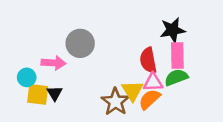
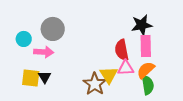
gray circle: (80, 43) -> (53, 29), moved
cyan circle: (27, 77) -> (24, 39), moved
green semicircle: (176, 77) -> (148, 85), moved, turned 102
orange semicircle: (149, 99) -> (146, 70), moved

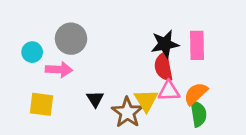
black star: (142, 25) -> (165, 44), moved
pink rectangle: (146, 46) -> (197, 45), moved
black triangle: (45, 77) -> (95, 99), moved

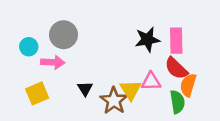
red semicircle: (163, 67) -> (176, 68), moved, turned -35
orange semicircle: (196, 94) -> (188, 85), moved, turned -30
yellow square: (42, 104) -> (37, 93), turned -30

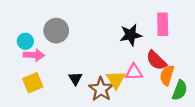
pink rectangle: (176, 41) -> (163, 24), moved
pink arrow: (53, 62) -> (34, 55), moved
green semicircle: (177, 102) -> (180, 90), moved, turned 30

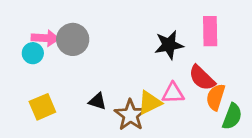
pink arrow: (34, 55) -> (45, 38), moved
black triangle: (75, 79) -> (97, 101), turned -40
yellow triangle: (116, 80) -> (150, 103), turned 36

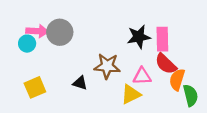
pink rectangle: (210, 31) -> (162, 39), moved
yellow triangle: (150, 103) -> (131, 94), moved
brown star: (130, 115) -> (107, 66), moved, turned -30
green semicircle: (232, 116) -> (191, 95), turned -35

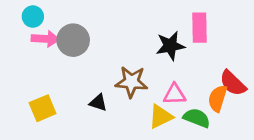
pink rectangle: (162, 39) -> (199, 28), moved
cyan circle: (27, 44) -> (33, 17), moved
red semicircle: (166, 64) -> (233, 83), moved
green semicircle: (191, 95) -> (197, 118), moved, turned -55

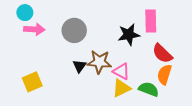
gray circle: (73, 40) -> (74, 30), moved
red semicircle: (233, 83) -> (162, 54), moved
pink triangle: (175, 94) -> (121, 71), moved, turned 30
black triangle: (98, 103) -> (79, 66), moved, turned 48

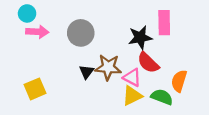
red semicircle: (162, 54) -> (148, 63), moved

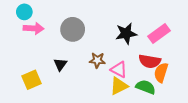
pink rectangle: (164, 23) -> (159, 33), moved, turned 55
red semicircle: (148, 63) -> (150, 61), moved, turned -35
brown star: (108, 67) -> (97, 60), size x0.7
black triangle: (86, 72) -> (60, 64), moved

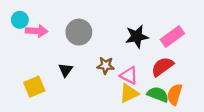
cyan circle: (24, 12) -> (20, 20), moved
red semicircle: (150, 61) -> (162, 67), turned 135
orange semicircle: (161, 73) -> (175, 94), moved

